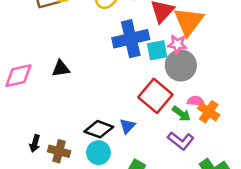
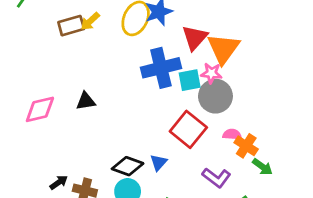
green arrow: (181, 114) -> (262, 167), moved
black arrow: (35, 143) -> (59, 182), turned -140

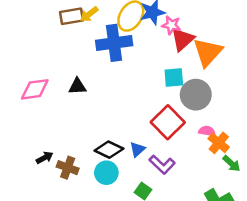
blue cross: (161, 68) -> (114, 43), moved
pink star: (211, 73) -> (171, 25), moved
purple L-shape: (216, 178) -> (162, 165), moved

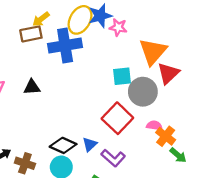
brown rectangle: (71, 16) -> (31, 34), moved
red triangle: (183, 39) -> (168, 73), moved

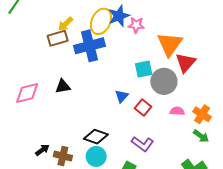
red square: (117, 118) -> (143, 107), size x0.6
orange cross: (166, 136) -> (202, 114), moved
blue triangle: (90, 144) -> (122, 96), moved

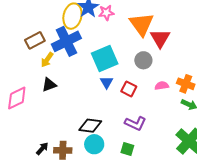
yellow arrow: (65, 24) -> (47, 60), moved
cyan square: (144, 69) -> (105, 58), moved, size x1.5
gray circle: (164, 81) -> (143, 60), size x0.7

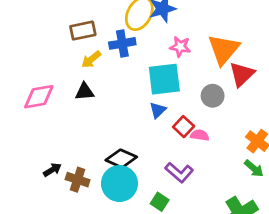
pink star: (106, 13) -> (180, 47), moved
blue cross: (66, 41) -> (122, 43), size x0.7
pink semicircle: (162, 86) -> (200, 135), moved
cyan circle: (94, 144) -> (119, 184), size x1.4

